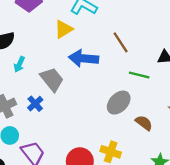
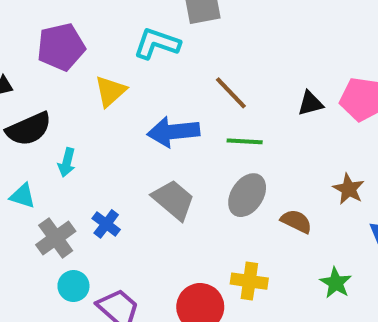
yellow triangle: (64, 29) -> (110, 91), moved
green line: (139, 75) -> (245, 141), moved
gray trapezoid: (52, 79) -> (173, 200), moved

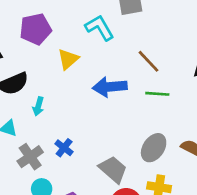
cyan L-shape: (157, 43) -> (100, 28), turned 40
gray ellipse: (247, 195) -> (154, 148), moved
gray trapezoid: (173, 200) -> (113, 169), moved

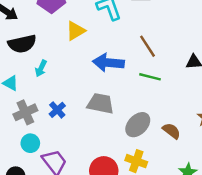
gray trapezoid: (113, 169) -> (100, 103), moved, turned -40

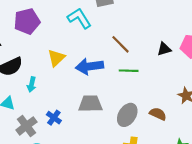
yellow triangle: (76, 31) -> (56, 58), moved

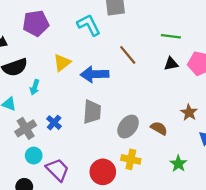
green line: (129, 71) -> (171, 36), moved
gray trapezoid: (90, 104) -> (92, 112), turned 90

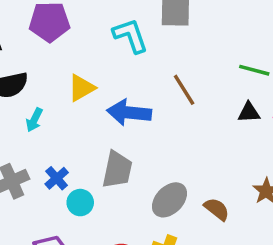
cyan circle: (34, 156) -> (80, 203), moved

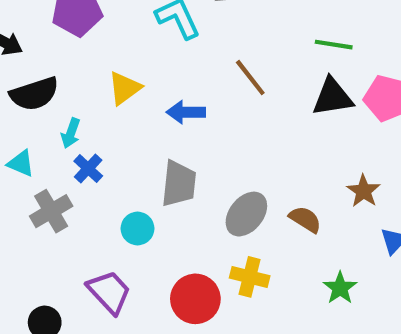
blue arrow: (129, 113) -> (186, 112), size x0.7
black triangle: (249, 113) -> (333, 97), size x1.5
blue cross: (57, 178) -> (88, 168), moved

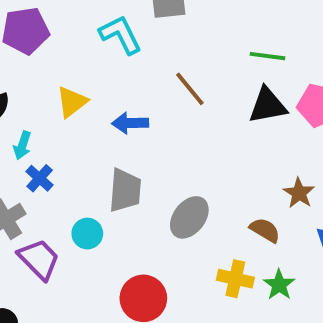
brown semicircle: (305, 219) -> (265, 230), moved
yellow cross: (250, 277) -> (235, 279), moved
purple trapezoid: (109, 292) -> (39, 259), moved

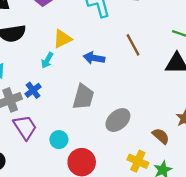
cyan arrow: (22, 145) -> (47, 60), moved
blue cross: (40, 178) -> (33, 90), moved
cyan circle: (87, 234) -> (59, 140), moved

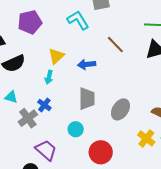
purple trapezoid: (25, 127) -> (46, 150), moved
cyan circle: (59, 140) -> (76, 129), moved
yellow cross: (138, 161) -> (146, 138), turned 30

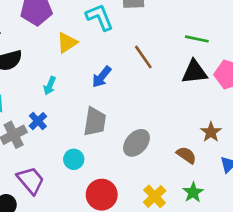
yellow triangle: (56, 56) -> (67, 43), moved
blue arrow: (87, 64) -> (102, 77), turned -54
yellow cross: (146, 138) -> (155, 196), moved

